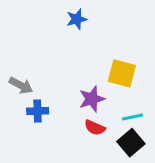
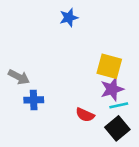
purple star: (92, 99) -> (112, 89), moved

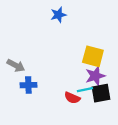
cyan line: (119, 105) -> (85, 90), moved
black square: (117, 128) -> (101, 93), moved, turned 30

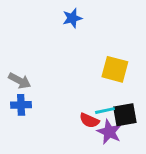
purple star: (95, 76) -> (109, 132), moved, turned -30
blue cross: (28, 85) -> (21, 105), moved

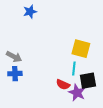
blue star: (72, 18) -> (30, 12), moved
cyan line: (105, 111) -> (74, 69), moved, turned -72

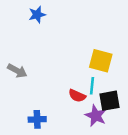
blue cross: (15, 74) -> (37, 119), moved
red semicircle: (63, 85) -> (77, 96), moved

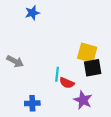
cyan line: (92, 86) -> (57, 74), moved
black square: (109, 101) -> (93, 68), moved

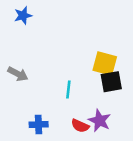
blue star: (32, 13) -> (23, 15), moved
red semicircle: (67, 83) -> (80, 126), moved

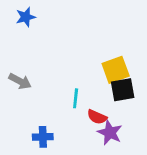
yellow square: (105, 63) -> (116, 70), turned -35
red semicircle: (80, 126) -> (97, 117), moved

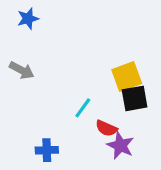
gray arrow: (20, 81) -> (22, 70), moved
cyan line: (76, 98) -> (83, 108), turned 30

